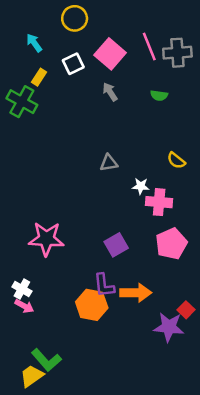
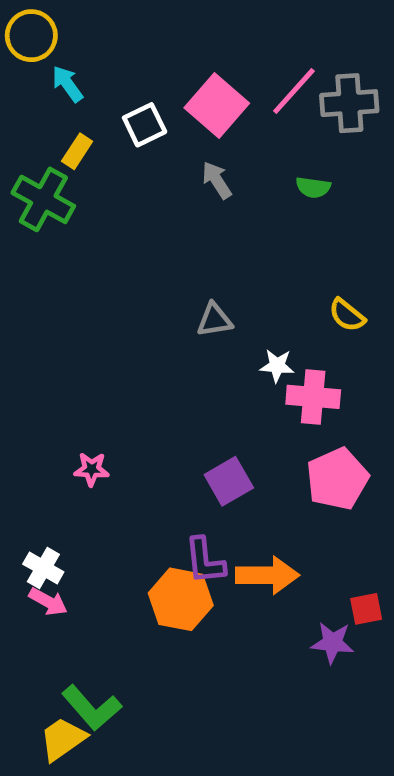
yellow circle: (75, 18) -> (31, 36), moved
pink line: (149, 47) -> (294, 91), turned 64
pink star: (46, 239) -> (92, 469), size x0.5
red square: (186, 310) -> (366, 609), turned 35
purple star: (169, 327) -> (332, 643), size x0.7

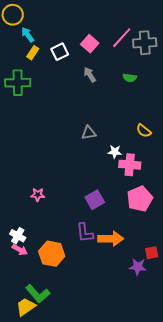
pink square: (217, 105) -> (90, 44), size x0.7
yellow rectangle: (77, 151) -> (33, 53), moved
green cross: (43, 199) -> (18, 83), turned -30
orange hexagon: (181, 599) -> (52, 254), moved

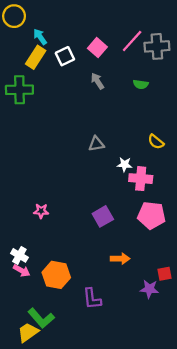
cyan arrow: (28, 35) -> (40, 37), moved
yellow rectangle: (33, 53) -> (36, 57), size x1.5
pink pentagon: (140, 199) -> (152, 215), turned 30
purple L-shape: (85, 233) -> (92, 299), moved
orange arrow: (111, 239) -> (120, 259), size x0.7

